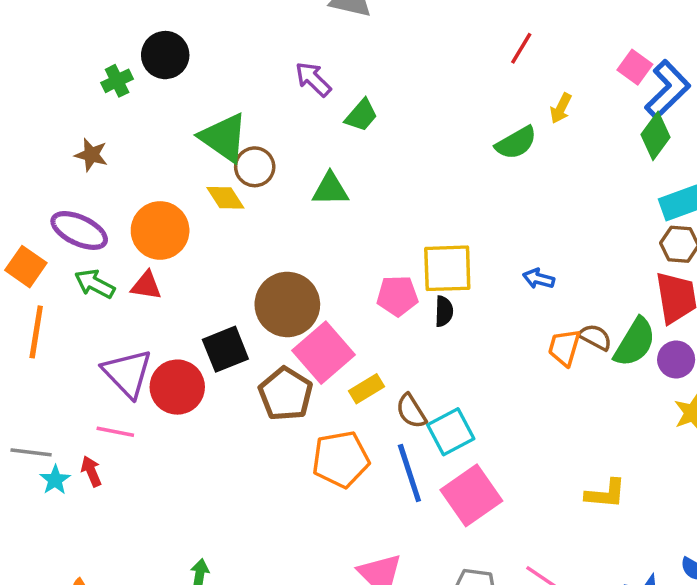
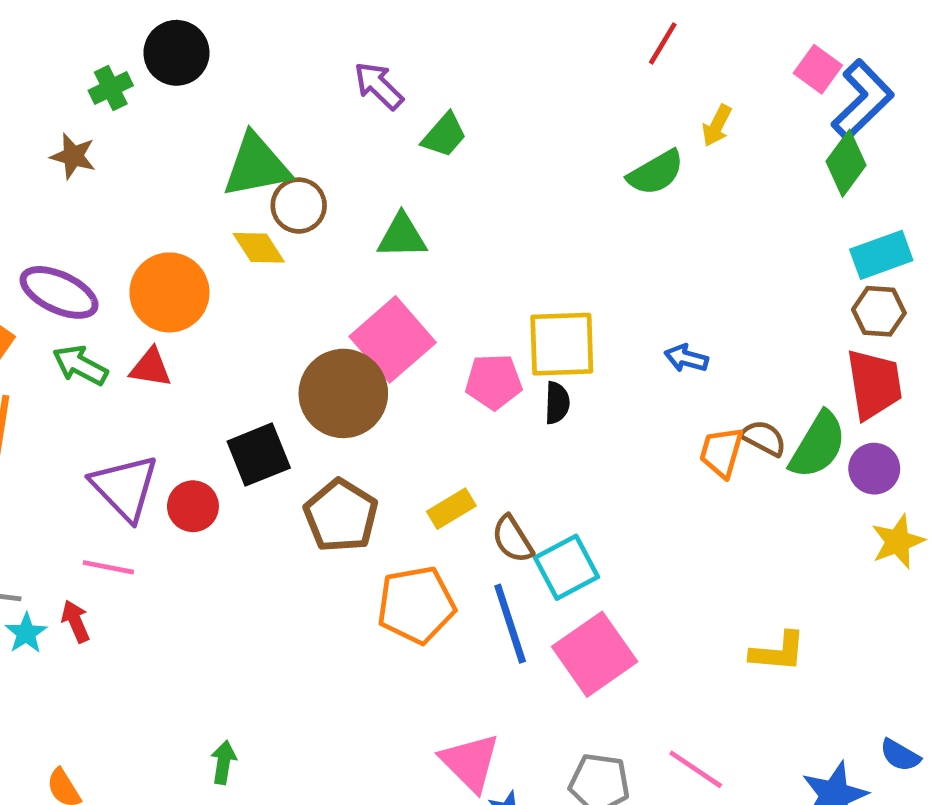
green triangle: (224, 138) -> (256, 166), turned -46
brown star: (91, 155) -> (73, 156), moved
pink square: (323, 353) -> (393, 339), moved
red circle: (177, 387) -> (193, 506), size x0.7

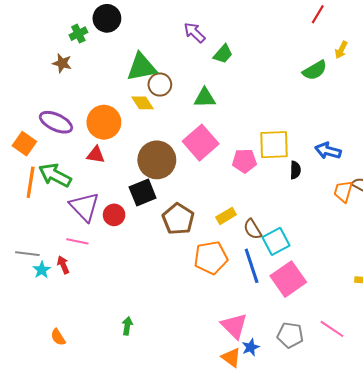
blue arrow: (686, 358) -> (328, 151), size x1.4
green arrow: (80, 365) -> (55, 175), moved, size x1.4
brown circle: (343, 393) -> (157, 160), moved
black semicircle: (557, 403) -> (295, 170), moved

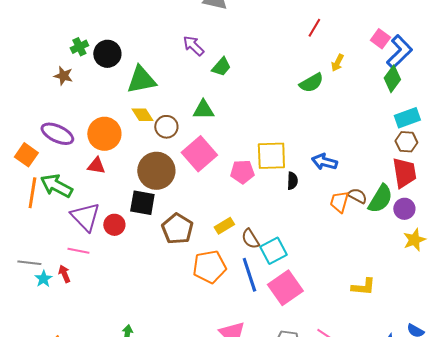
black circle: (107, 18) -> (107, 54), moved
brown circle: (160, 85) -> (166, 127), moved
black square: (143, 192) -> (142, 203), turned 32

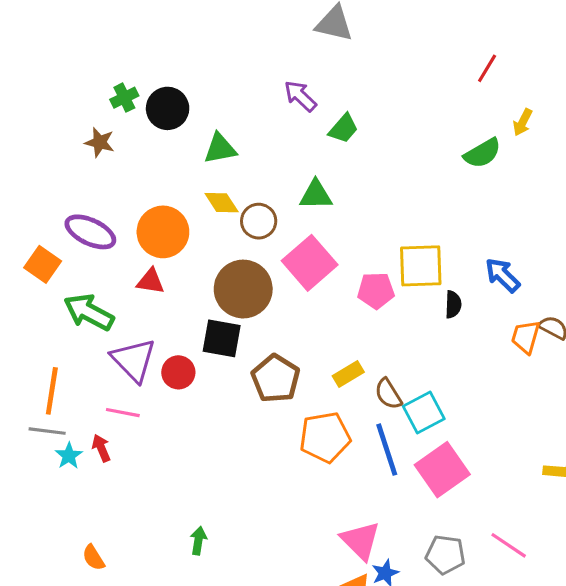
green triangle: (141, 80) -> (220, 149), size x0.7
blue arrow: (324, 162) -> (503, 275), turned 30
orange line: (32, 193) -> (52, 391), moved

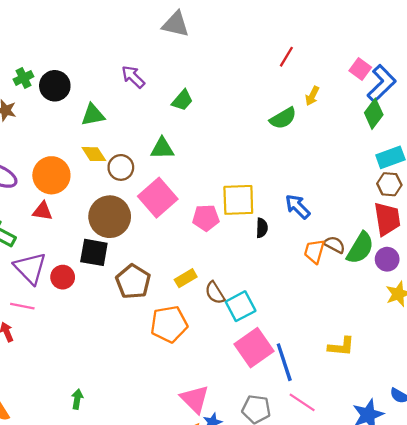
purple arrow: (300, 96) -> (133, 77), moved
blue line: (387, 450) -> (284, 362), moved

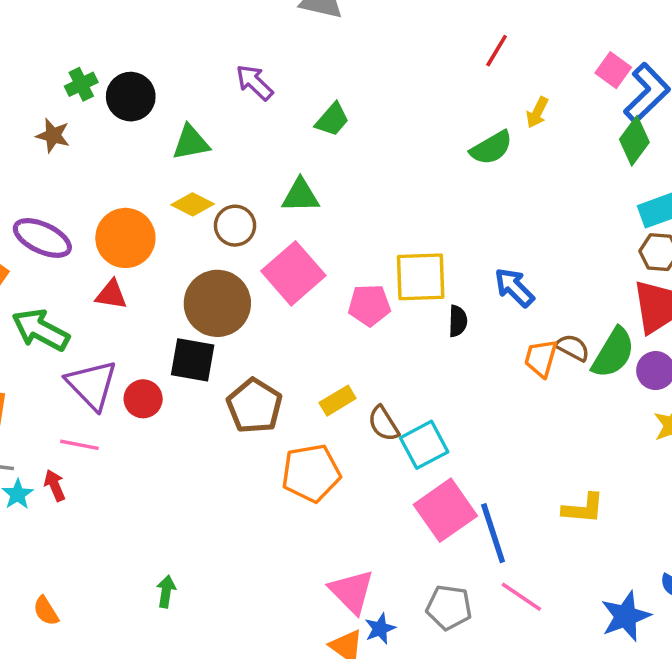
yellow diamond: (94, 154) -> (193, 204), turned -30

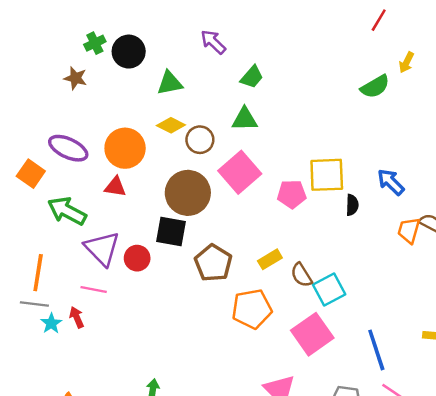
green trapezoid: (332, 120) -> (252, 77), moved
pink square: (445, 510) -> (312, 334), moved

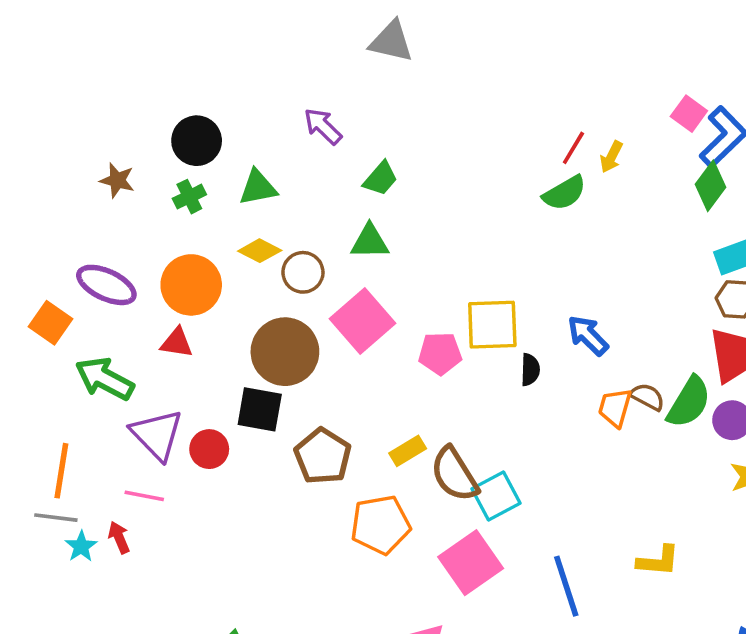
red line: (379, 20) -> (573, 148), moved
green cross: (95, 43) -> (189, 197), moved
brown semicircle: (301, 275) -> (454, 474), size x1.5

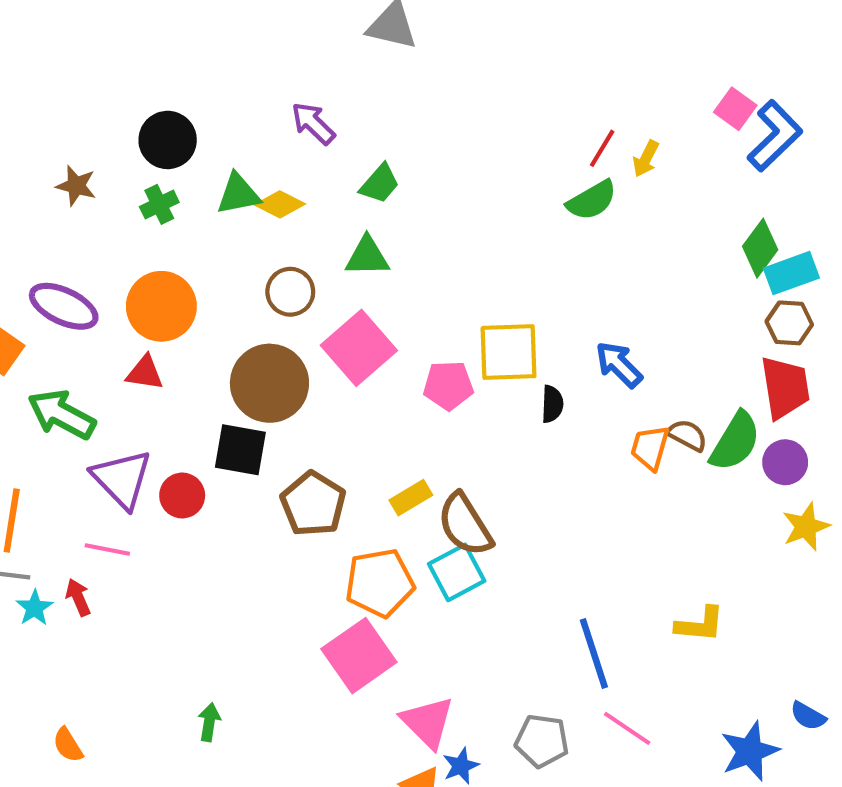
green diamond: (711, 186) -> (760, 248), moved
yellow diamond: (260, 251) -> (280, 204), moved
cyan square: (496, 496) -> (457, 572), moved
pink square: (471, 563) -> (359, 656), moved

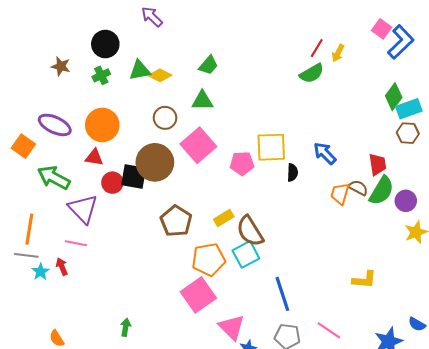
purple arrow: (313, 123) -> (152, 17), moved
red trapezoid: (785, 387) -> (377, 164), moved, size x0.7
black square: (240, 450) -> (134, 177), moved
red circle: (182, 496) -> (112, 183), moved
blue line: (594, 654) -> (282, 294), moved

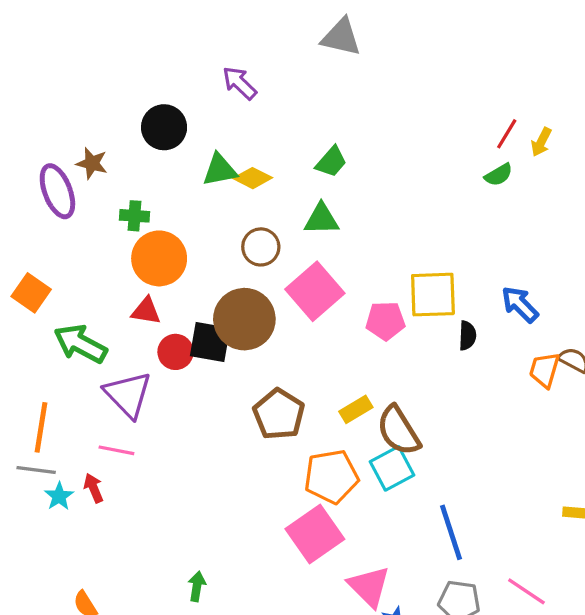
green semicircle: (312, 73) -> (499, 175), size x0.7
green cross: (101, 75) -> (135, 216), moved, turned 30
purple ellipse: (55, 125) -> (57, 191), moved, turned 44

